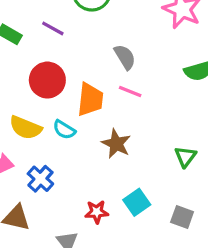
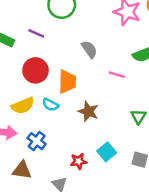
pink line: (130, 92) -> (117, 75), moved
yellow semicircle: (26, 128) -> (23, 106), turned -40

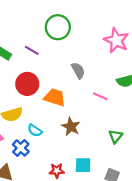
orange trapezoid: (67, 82) -> (55, 97), turned -80
cyan semicircle: (50, 105) -> (35, 130), moved
cyan square: (107, 152) -> (83, 165), turned 35

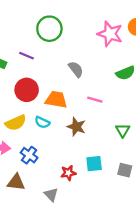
pink line: (100, 96) -> (95, 100), moved
cyan semicircle: (35, 130) -> (42, 122), moved

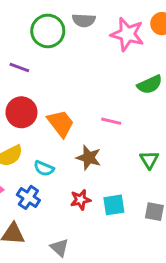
gray semicircle: (76, 69) -> (84, 20), moved, turned 133
orange trapezoid: (56, 100) -> (61, 123), turned 45
cyan semicircle: (42, 122) -> (44, 168), moved
red star: (68, 173) -> (80, 200), moved

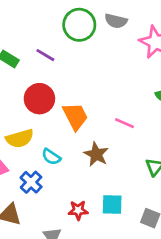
red star: (80, 200) -> (78, 210), moved

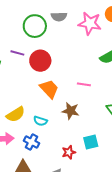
red circle: (39, 99) -> (40, 61), moved

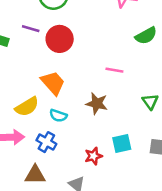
orange trapezoid: (49, 89) -> (53, 83), moved

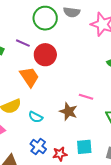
pink line: (114, 70) -> (86, 97), moved
orange trapezoid: (53, 83) -> (29, 77), moved
blue cross: (46, 142) -> (38, 147), moved

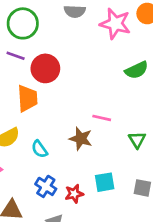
green circle: (45, 18) -> (23, 23), moved
orange trapezoid: (29, 77) -> (27, 98), turned 35
cyan semicircle: (36, 117) -> (39, 149), turned 32

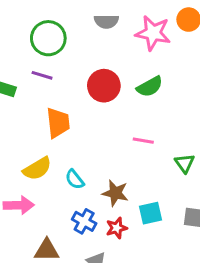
red circle: (45, 68) -> (104, 86), moved
green semicircle: (137, 70) -> (150, 87), moved
brown star: (81, 139) -> (115, 193), moved

